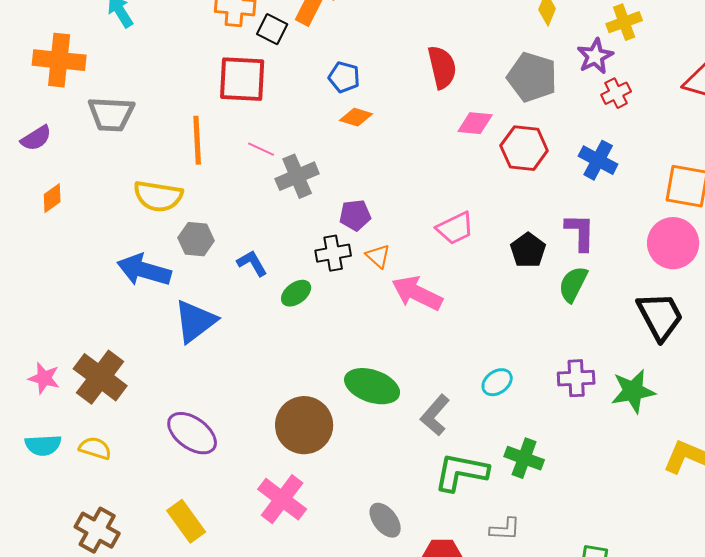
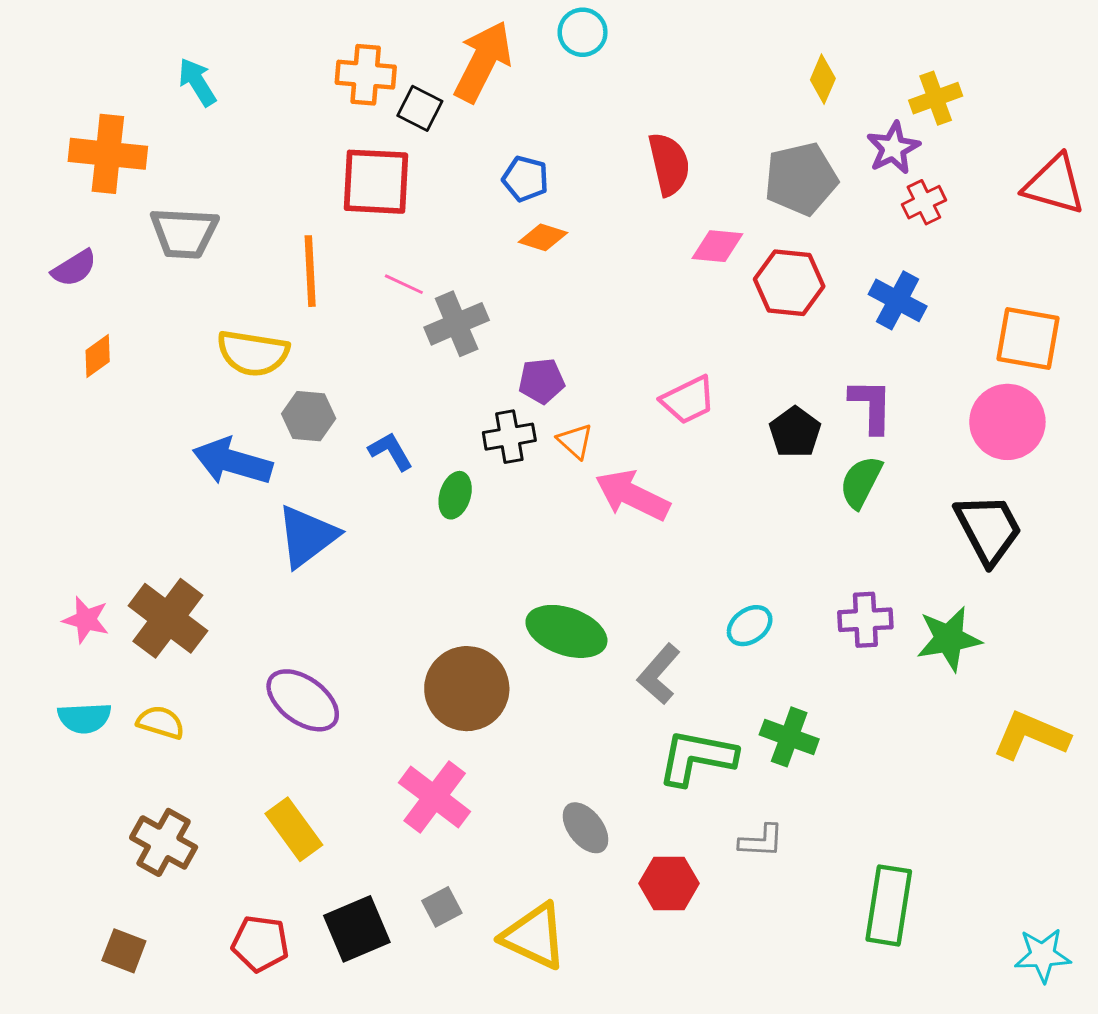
gray pentagon: (532, 77) -> (801, 179), turned -30
green ellipse: (296, 293) -> (455, 495), turned -36

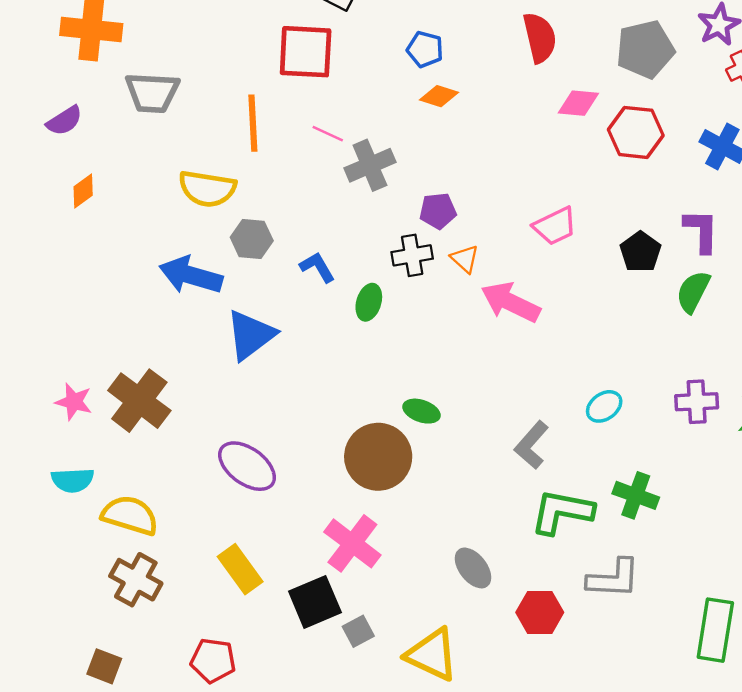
green ellipse: (566, 631) -> (421, 411), moved, size x0.6
yellow semicircle: (161, 722) -> (130, 515), moved, size x1.5
gray L-shape: (761, 841) -> (613, 579), size x1.5
black square: (357, 929) -> (315, 602), moved

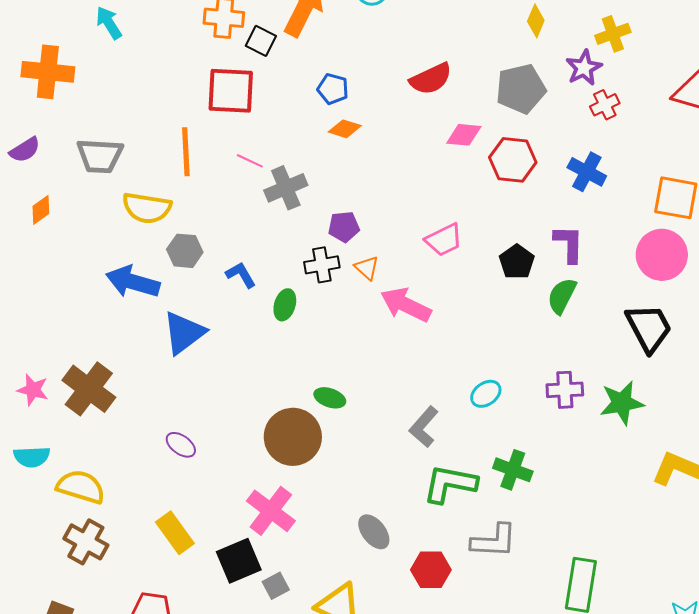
red semicircle: (540, 38) -> (431, 79), turned 78
gray trapezoid: (152, 93) -> (100, 156), moved
purple ellipse: (247, 466) -> (181, 445), size x0.6

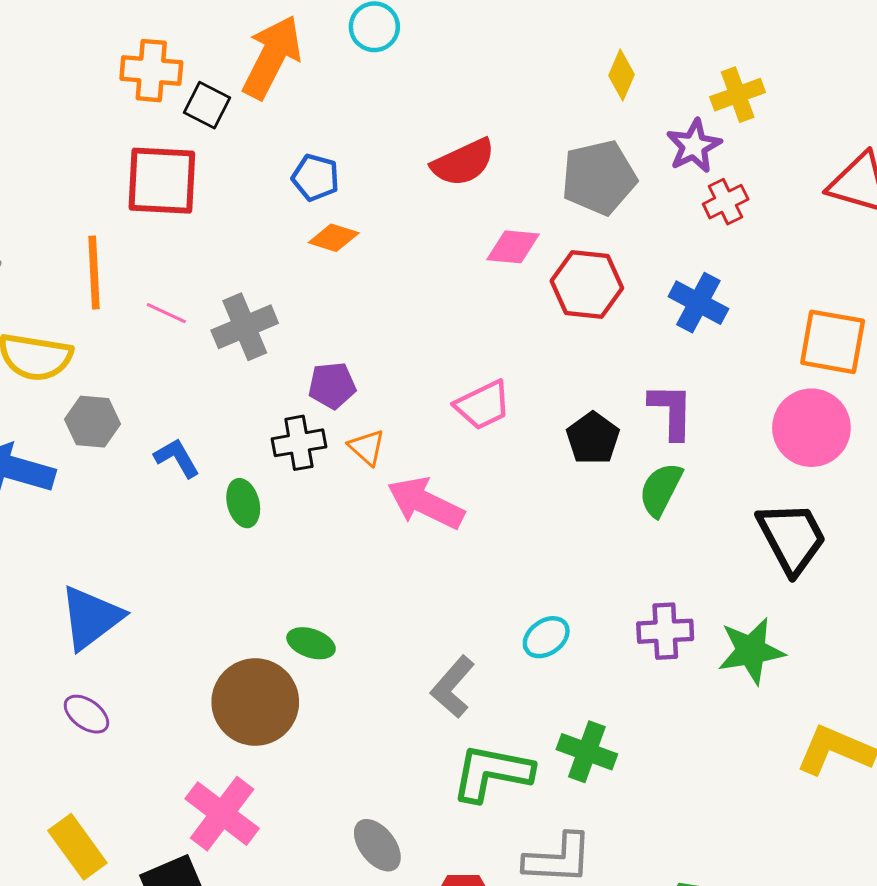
pink line: (250, 161) -> (166, 313), moved
green ellipse: (285, 305) -> (243, 503), turned -32
blue triangle: (184, 333) -> (91, 618), moved

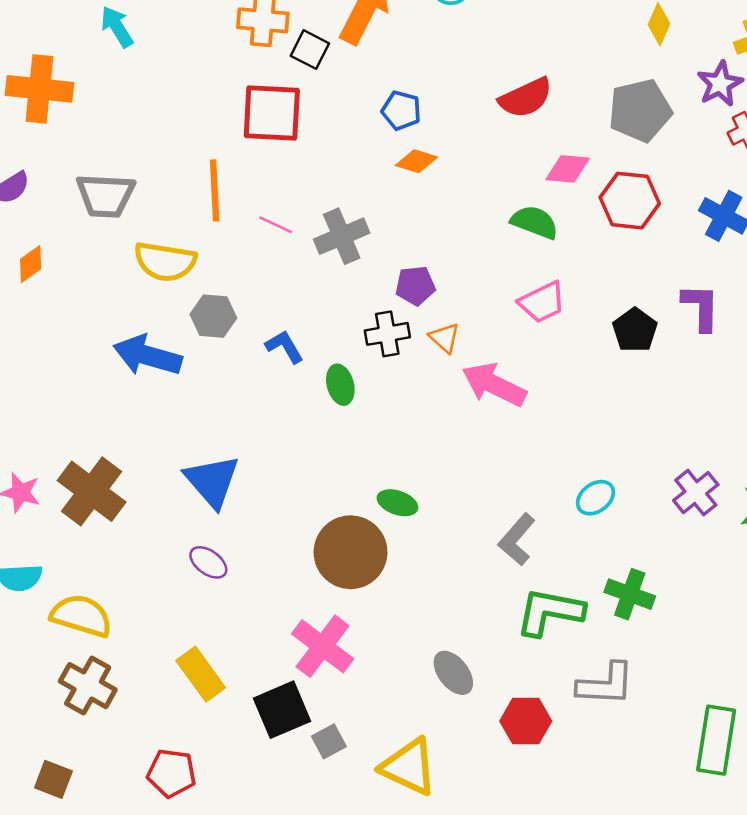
green semicircle: (661, 490) -> (535, 222), moved, turned 84
blue triangle: (91, 618) -> (212, 481), turned -34
purple cross: (665, 631) -> (696, 493), turned -36

